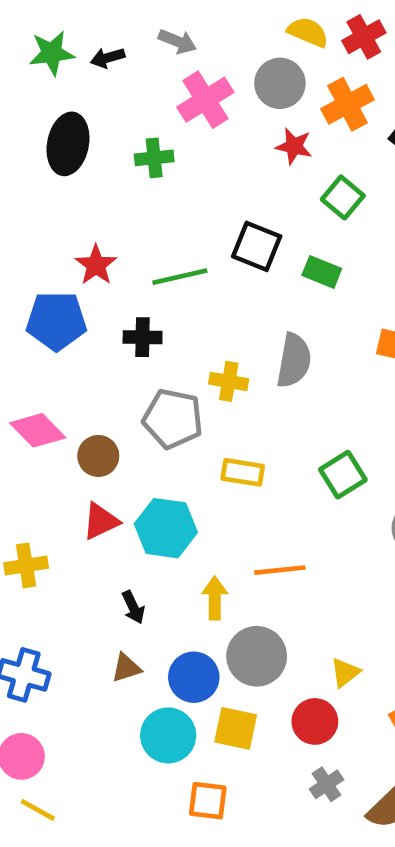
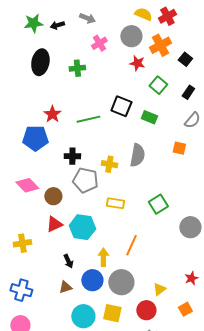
pink cross: (205, 100) -> (99, 43), size x0.7
black cross: (143, 337) -> (72, 156), moved
orange line: (280, 570) -> (131, 245), turned -60
blue circle: (194, 677) -> (92, 280), moved

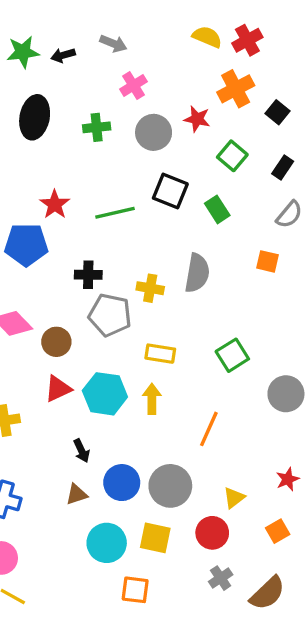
gray circle: (131, 36) -> (154, 132), moved
green rectangle: (149, 117) -> (217, 209), turned 35
orange line: (131, 245) -> (209, 429), moved
yellow arrow: (103, 257) -> (152, 399), moved

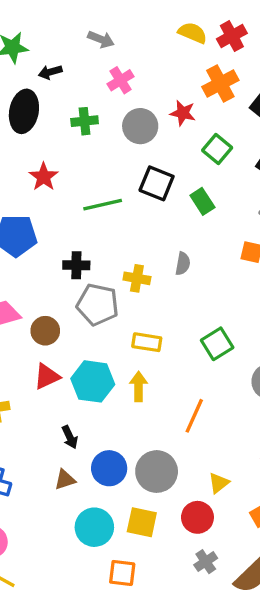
black arrow: (63, 55) -> (50, 72), moved
red star: (55, 204) -> (44, 177), moved
gray semicircle: (197, 273) -> (183, 264), size x0.6

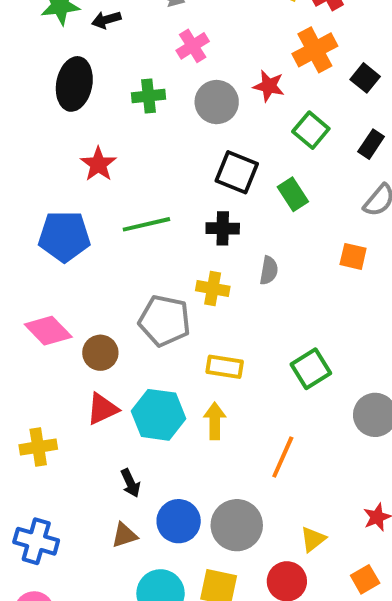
black arrow: (50, 72) -> (106, 20), moved
green line: (103, 205) -> (146, 224), moved
black cross: (76, 265) -> (223, 228), moved

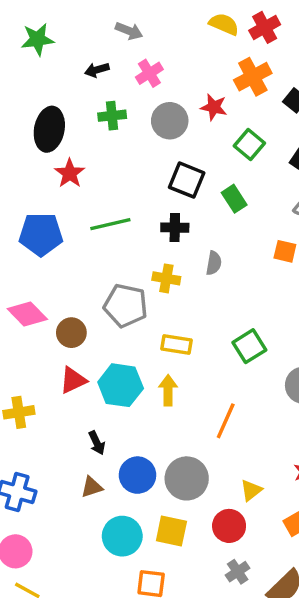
black arrow: (106, 20) -> (97, 70), moved
black ellipse: (74, 84) -> (49, 129), moved

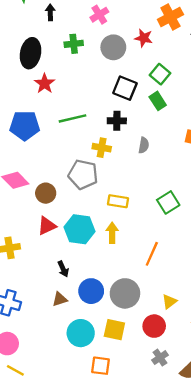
black arrow: (97, 70) -> (50, 12), moved, turned 105
green square: (249, 144) -> (160, 74), moved
yellow cross: (166, 278) -> (102, 148), moved

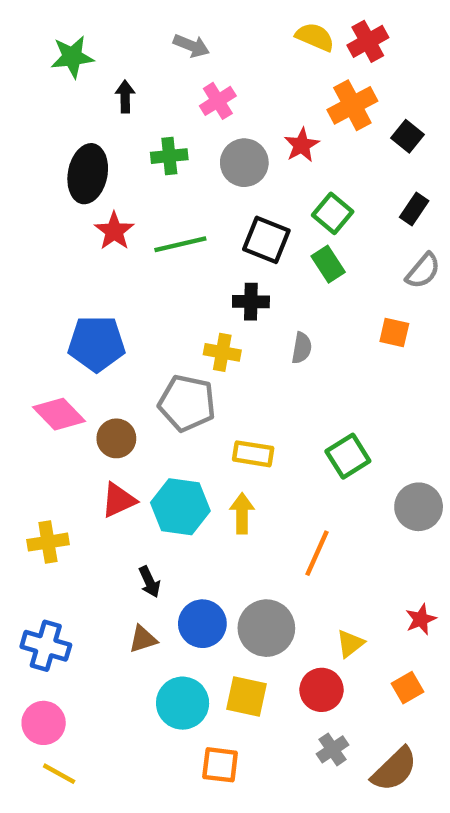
red star: (144, 38) -> (302, 145), turned 30
green line: (73, 118) -> (180, 244), moved
blue pentagon: (25, 125) -> (97, 344), moved

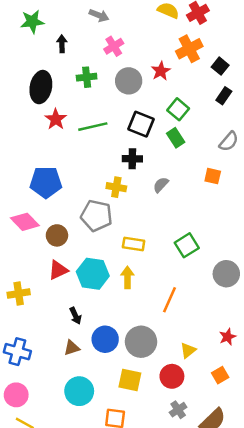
black rectangle: (414, 209) -> (224, 96), moved
gray semicircle: (302, 348) -> (161, 185), turned -147
cyan circle: (183, 703) -> (79, 391), moved

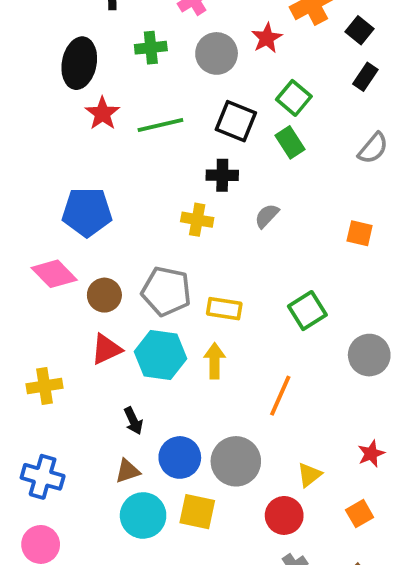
orange square: (213, 176) -> (360, 233), moved
gray pentagon: (96, 216) -> (166, 291), moved
yellow square: (130, 380) -> (197, 512), moved
cyan circle: (79, 391) -> (143, 515), moved

